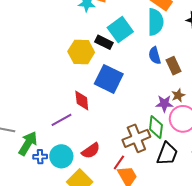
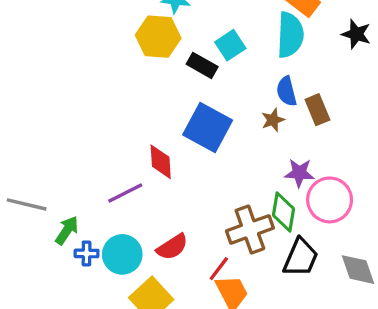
cyan square: (120, 30) -> (230, 45), size x0.7
yellow hexagon: (81, 52) -> (158, 37), moved
brown star: (178, 95) -> (273, 120), moved
green arrow: (28, 143) -> (67, 230), size x0.7

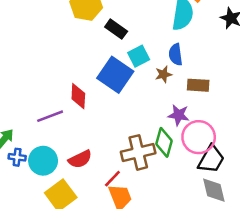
cyan square: (230, 45) -> (139, 56), moved
brown rectangle: (317, 110) -> (198, 85), moved, turned -70
black trapezoid: (301, 258) -> (211, 159), moved

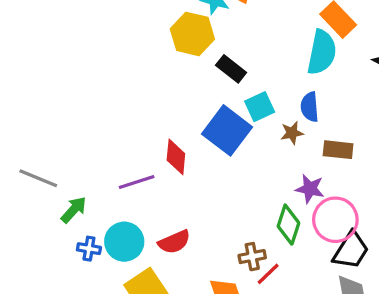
brown cross: (138, 152) -> (252, 257), moved, size x0.6
blue cross: (17, 157) -> (89, 249), moved
red line: (112, 179) -> (268, 274), moved

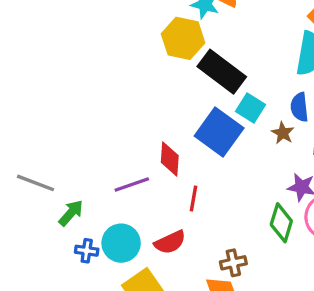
black rectangle: (231, 69) -> (222, 72), size x1.6
cyan square: (260, 107) -> (251, 108), turned -32
brown star: (292, 133) -> (283, 133), turned -30
brown cross: (252, 257) -> (233, 263), moved
red line: (268, 274) -> (194, 199), moved, turned -35

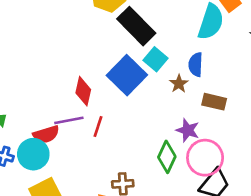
purple line: (132, 184) -> (69, 120), moved
red semicircle: (170, 242) -> (46, 134), moved

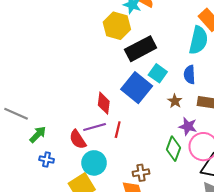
black rectangle: (136, 26) -> (141, 49), turned -68
brown star: (179, 84) -> (175, 101), moved
red semicircle: (46, 134) -> (78, 139), turned 78
cyan circle: (33, 154) -> (94, 163), moved

